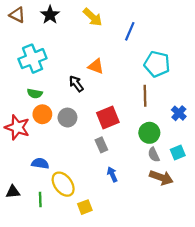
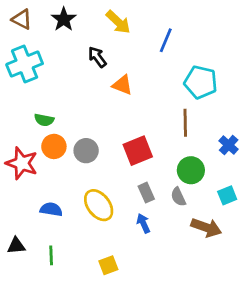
cyan cross: (33, 59) -> (25, 64), moved
black arrow: (76, 84) -> (97, 57), moved
gray rectangle: (101, 145) -> (146, 193), moved
gray semicircle: (154, 155) -> (178, 197), moved
yellow ellipse: (63, 184) -> (99, 205), moved

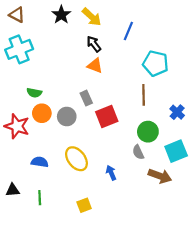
black star: (64, 19) -> (61, 15), moved
black arrow: (97, 57) -> (94, 44), moved
gray rectangle: (146, 193) -> (86, 98), moved
cyan square: (227, 195) -> (176, 151), size x1.5

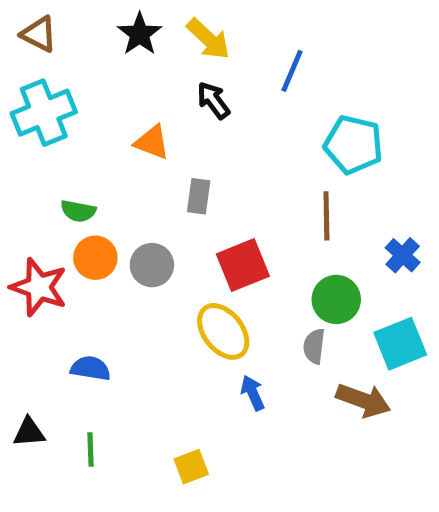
orange triangle: (95, 66) -> (152, 142), moved
gray rectangle: (86, 98) -> (199, 196), moved, turned 32
gray semicircle: (138, 152) -> (314, 346), turned 32
yellow ellipse: (76, 159) -> (223, 331), moved

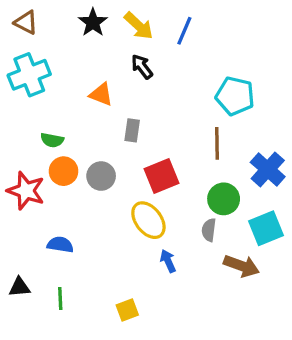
blue line: (292, 71) -> (184, 31), moved
blue cross: (403, 255) -> (268, 169), size x1.5

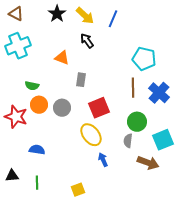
blue cross: (268, 169) -> (159, 93), moved

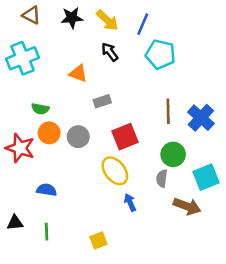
brown triangle: (16, 14) -> (31, 15), moved
black star: (57, 14) -> (72, 18), turned 30
cyan pentagon: (144, 59) -> (160, 54), moved
gray rectangle: (81, 80) -> (102, 101), turned 64

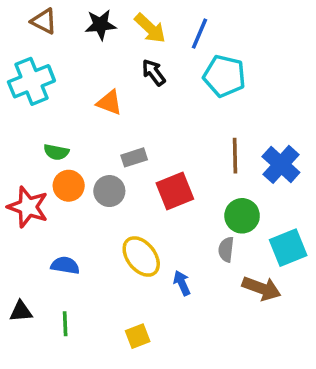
gray rectangle: (102, 101) -> (134, 157), moved
yellow ellipse: (115, 171) -> (141, 257), moved

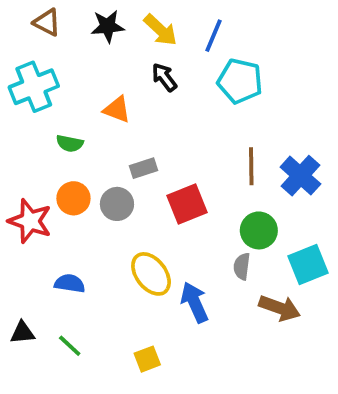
green semicircle: (56, 152) -> (70, 143), moved
blue arrow: (182, 283) -> (195, 302), size x1.5
green line: (65, 324) -> (70, 346), turned -45

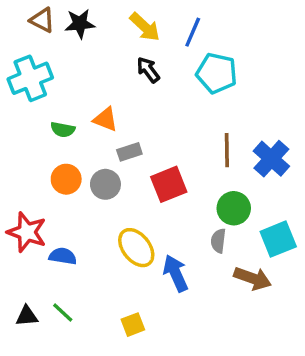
black star: (108, 26) -> (80, 24), moved
orange triangle: (117, 109) -> (105, 119), moved
red star: (30, 221) -> (27, 232), moved
black triangle: (22, 333) -> (27, 316), moved

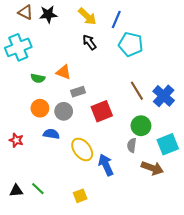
brown line: (227, 150) -> (137, 91), turned -30
red star: (27, 232) -> (16, 140), size x0.6
blue semicircle: (63, 256) -> (51, 134), moved

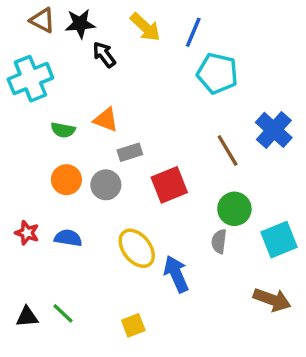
black arrow: (89, 42) -> (104, 55), moved
blue cross: (164, 96) -> (274, 130), moved
blue semicircle: (51, 134) -> (68, 238), moved
brown arrow: (152, 168) -> (272, 300), moved

